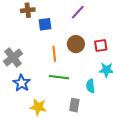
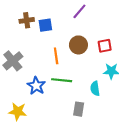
brown cross: (28, 10) -> (27, 20), moved
blue star: (22, 83) -> (36, 86), moved
yellow star: (38, 107) -> (18, 111), moved

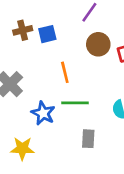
brown circle: (78, 45) -> (98, 44), moved
gray rectangle: (79, 109) -> (88, 139), moved

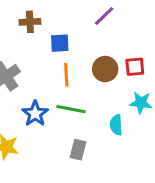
blue square: (47, 34) -> (60, 43), moved
brown circle: (98, 44) -> (105, 69), moved

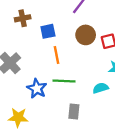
brown circle: (105, 69) -> (86, 35), moved
cyan semicircle: (116, 125) -> (101, 88), turned 84

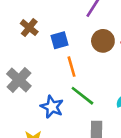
brown cross: (23, 18) -> (29, 28), turned -35
green line: (64, 81) -> (82, 96), turned 40

